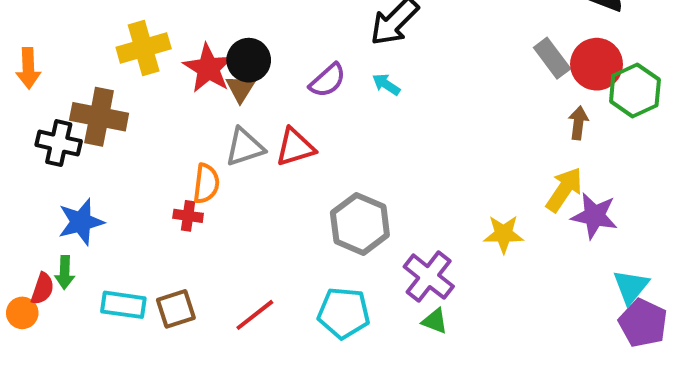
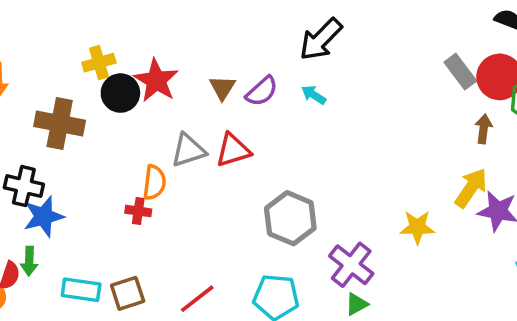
yellow cross: (144, 48) -> (99, 63), size x0.7
black circle: (249, 60) -> (120, 93), moved
brown triangle: (241, 88) -> (222, 88), moved
black cross: (59, 143) -> (24, 186), moved
green triangle: (435, 321) -> (357, 304), turned -50

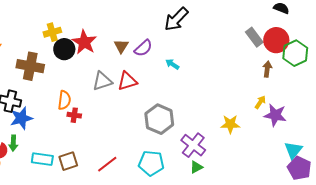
cyan arrow: (314, 95) -> (172, 64), moved
orange semicircle: (154, 182) -> (64, 100), moved
yellow arrow: (471, 188) -> (260, 102), size x0.6

